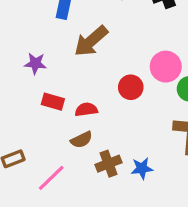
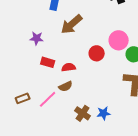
brown cross: (108, 164) -> (83, 113), moved, turned -35
blue star: (142, 168) -> (104, 113), moved
pink line: (51, 178) -> (48, 99), moved

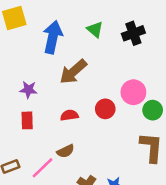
red rectangle: (48, 62) -> (27, 120), moved, turned 72
red semicircle: (69, 67) -> (69, 115), moved

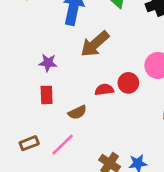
red semicircle: (69, 115) -> (104, 90), moved
brown semicircle: (66, 151) -> (77, 112), moved

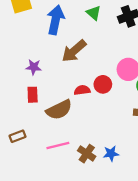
brown semicircle: (77, 112) -> (59, 110), size x1.6
pink line: (63, 145) -> (58, 145), moved, turned 30

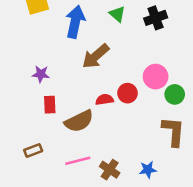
purple star: (34, 67) -> (41, 74), moved
blue star: (111, 154) -> (148, 170), moved

